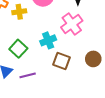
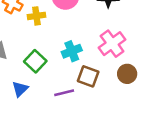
pink cross: (72, 24) -> (112, 44), moved
purple line: (28, 75) -> (64, 93), moved

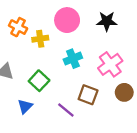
cyan cross: (72, 51) -> (73, 59), moved
purple line: (64, 93) -> (66, 110), turned 54

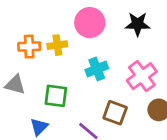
orange cross: (18, 27) -> (29, 47), moved, turned -30
green square: (39, 81) -> (56, 96), turned -36

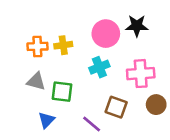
pink circle: (90, 23) -> (106, 34), moved
pink cross: (142, 76) -> (141, 74), turned 32
gray triangle: (15, 85) -> (36, 81), moved

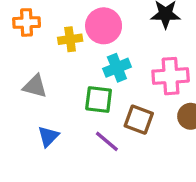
pink circle: (106, 34) -> (104, 26), moved
orange cross: (37, 46) -> (27, 22), moved
green square: (62, 92) -> (99, 100), moved

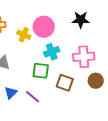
yellow cross: (70, 39) -> (24, 35), turned 32
purple line: (107, 141) -> (33, 97), moved

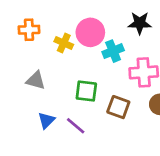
cyan cross: (52, 52) -> (113, 51), moved

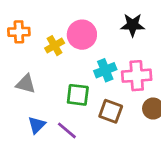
yellow cross: (64, 43) -> (55, 46), turned 36
cyan cross: (113, 51) -> (105, 70), moved

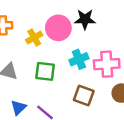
black star: (133, 25) -> (85, 19), moved
green square: (78, 95) -> (45, 71), moved

